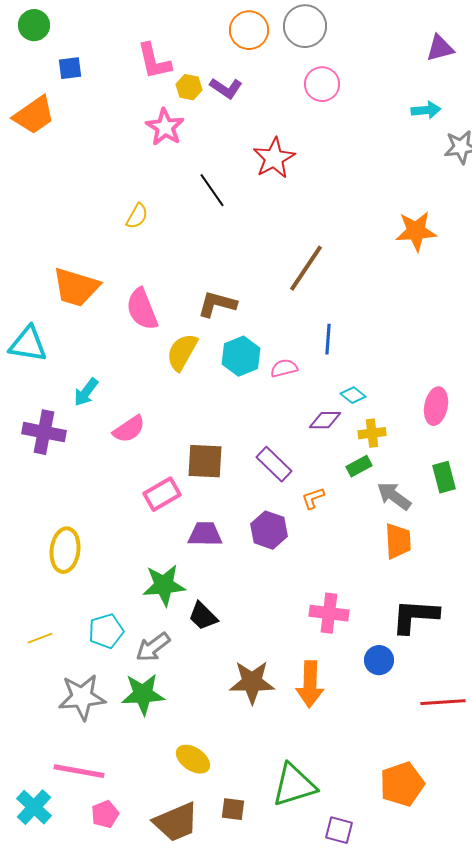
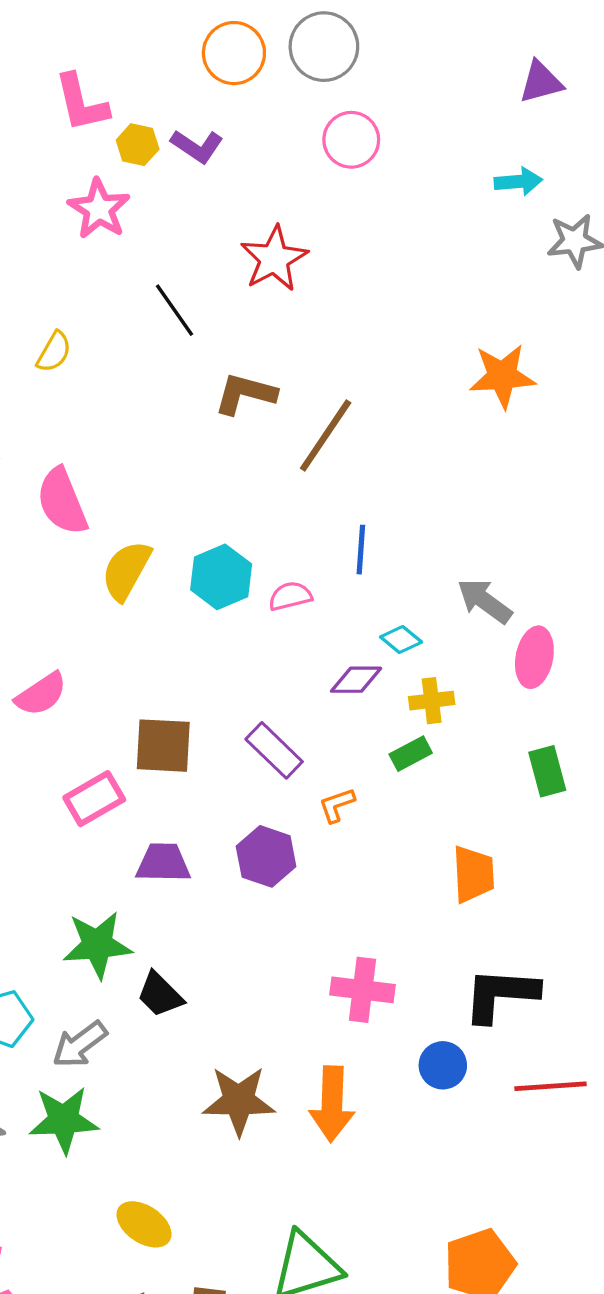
brown L-shape: (217, 304) -> (245, 394), moved
gray arrow: (394, 496) -> (485, 601), moved
red line: (443, 702) -> (550, 1086), moved

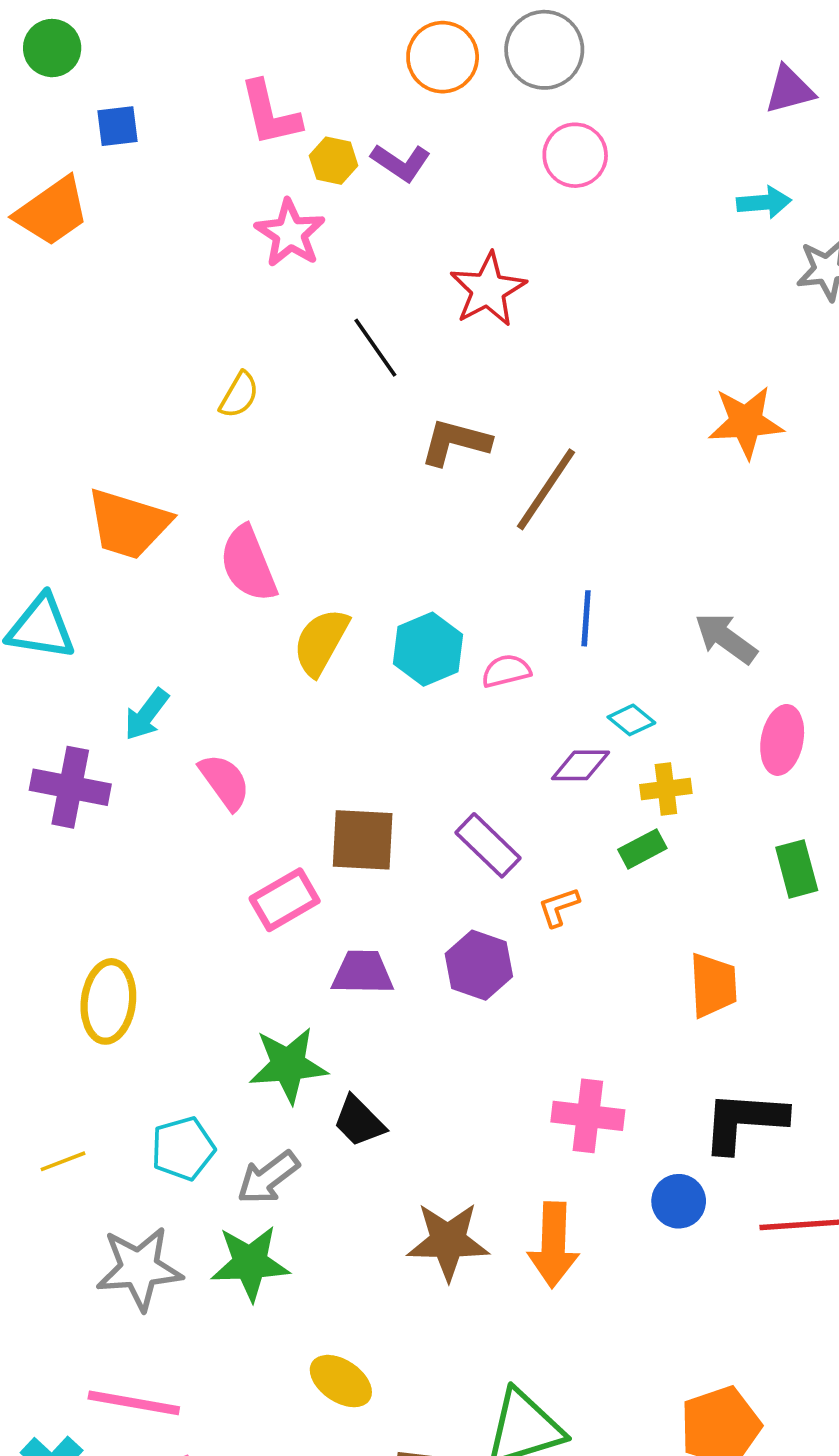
gray arrow: (485, 601) -> (726, 638), moved
pink semicircle: (41, 694) -> (225, 782), turned -92

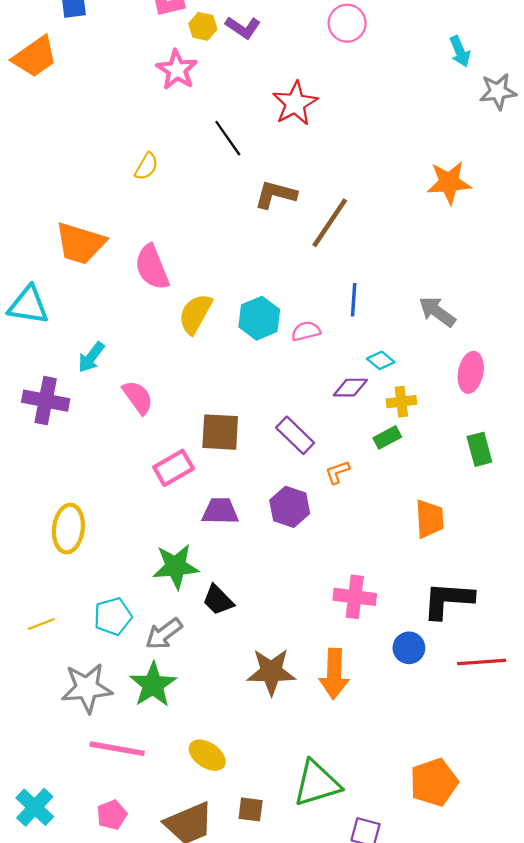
cyan arrow: (764, 202) -> (460, 51), turned 72
green star: (250, 1263) -> (153, 685), turned -30
pink line: (134, 1403) -> (117, 749), moved

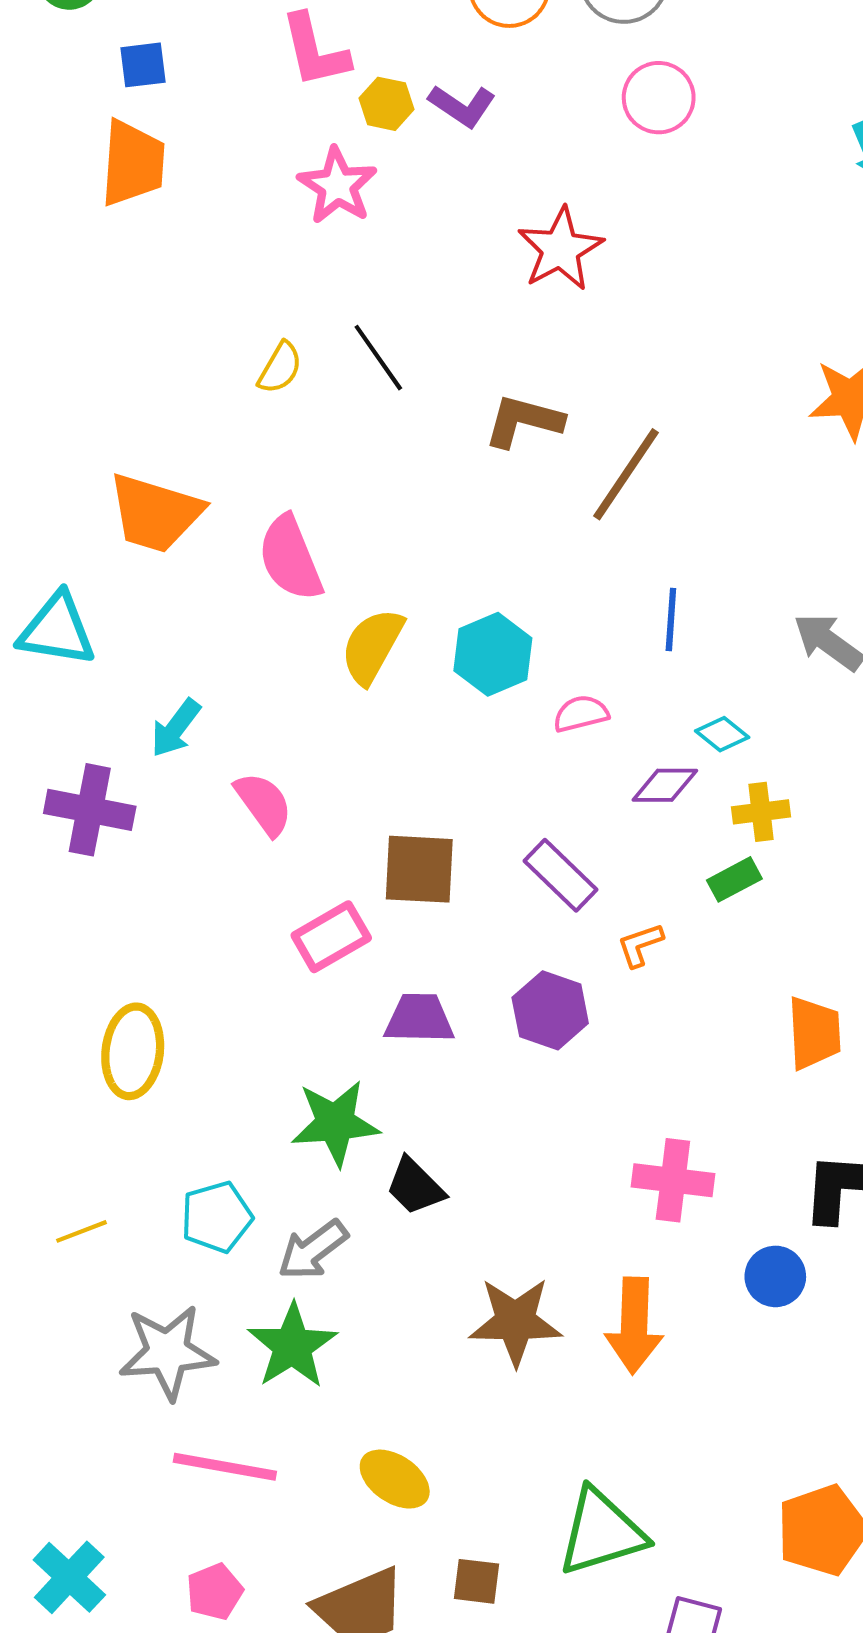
orange trapezoid: (35, 57) -> (133, 163), moved, turned -51
black line: (228, 138) -> (378, 358), moved
pink semicircle: (306, 331) -> (581, 714), moved

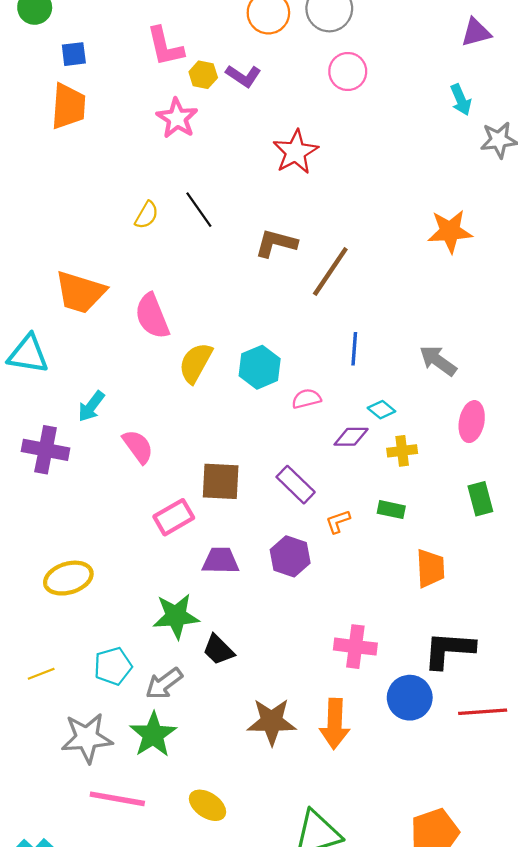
green rectangle: (734, 879) -> (391, 510), moved, turned 40
yellow ellipse: (133, 1051) -> (68, 578), turned 66
blue circle: (775, 1276) -> (410, 698), size x1.4

